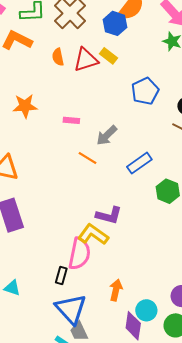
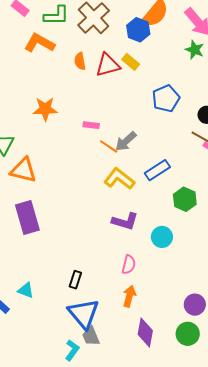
orange line: (88, 158) -> (109, 146), moved
yellow L-shape: (93, 234) -> (119, 179), moved
pink semicircle: (79, 254) -> (129, 265), moved, size x0.6
cyan circle: (146, 310) -> (162, 237), moved

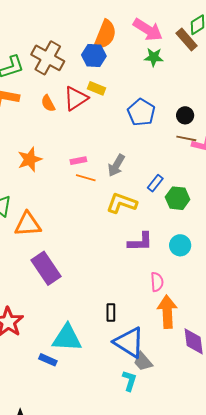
orange line: (109, 146) -> (86, 178), moved
blue rectangle: (157, 170) -> (155, 183), size x0.7
green hexagon: (185, 199) -> (178, 198), moved
cyan triangle: (26, 290) -> (67, 338), size x1.8
orange arrow: (129, 296) -> (167, 312), size x1.5

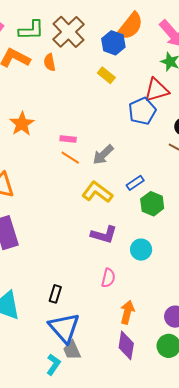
red triangle: (76, 98) -> (157, 90), moved
orange semicircle: (48, 103) -> (50, 62), moved
orange star: (30, 159) -> (22, 124), turned -30
orange arrow: (167, 312) -> (127, 312), moved, size x0.7

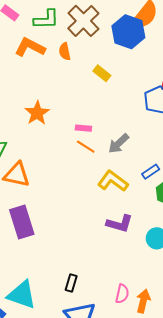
blue hexagon: (113, 43) -> (128, 32), size x1.4
yellow rectangle: (106, 75) -> (102, 73), moved
pink semicircle: (108, 278) -> (122, 294), moved

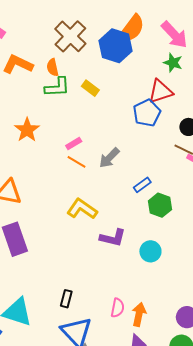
green L-shape: (46, 19) -> (57, 87), moved
pink rectangle: (83, 128) -> (74, 144), turned -35
yellow L-shape: (113, 181) -> (82, 209), moved

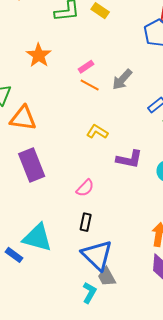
yellow L-shape: (82, 209) -> (97, 132), size x0.7
pink semicircle: (118, 308) -> (85, 188), moved, turned 36

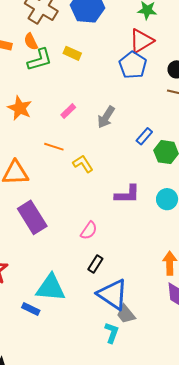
orange line: (90, 85) -> (54, 147), moved
yellow L-shape: (97, 132) -> (83, 164), moved, turned 35
black rectangle: (86, 222) -> (95, 264), turned 30

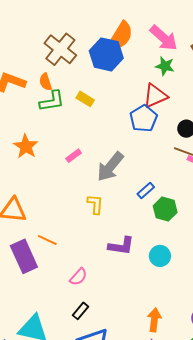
gray arrow: (106, 117) -> (110, 167), size x1.4
orange line: (54, 147) -> (47, 240), moved
yellow L-shape: (83, 164) -> (95, 204), moved, turned 30

